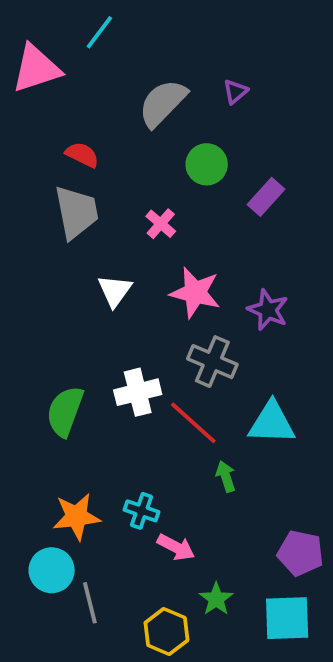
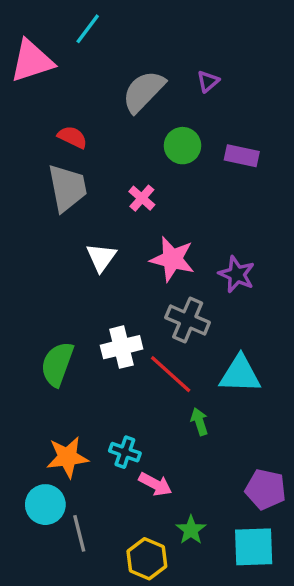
purple rectangle: (266, 197) -> (242, 156), moved, turned 60

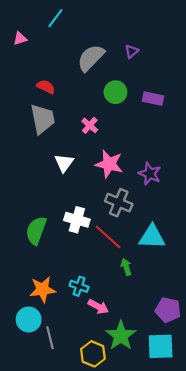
pink triangle: (32, 61) -> (20, 39), size x0.5
white cross: (122, 347) -> (77, 220), turned 30
green star: (191, 530) -> (121, 336), size x1.6

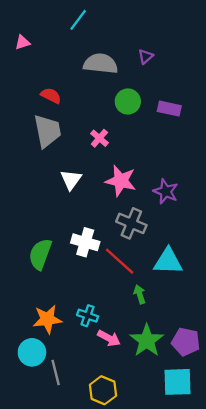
cyan line: (55, 18) -> (78, 20), moved
gray semicircle: (91, 58) -> (101, 64), turned 52
green star: (121, 336) -> (147, 341), moved

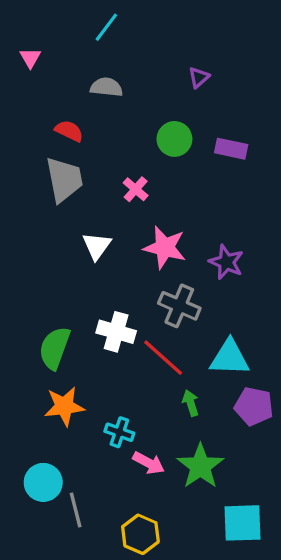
pink triangle: (22, 42) -> (30, 58), turned -42
gray semicircle: (101, 64) -> (106, 87), moved, size x0.7
orange star: (47, 319) -> (64, 406), moved
purple pentagon: (186, 342) -> (254, 406), moved

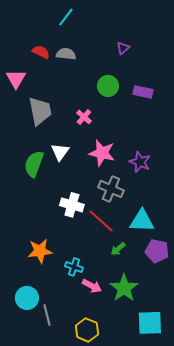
pink triangle: (30, 58) -> (16, 79), moved, size x1.5
red semicircle: (69, 131) -> (41, 52), moved
green semicircle: (55, 348) -> (34, 164), moved
green arrow: (191, 403) -> (118, 249), turned -112

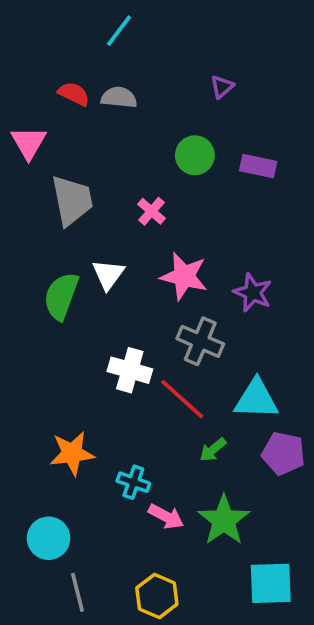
gray line: (47, 315) -> (77, 592), moved

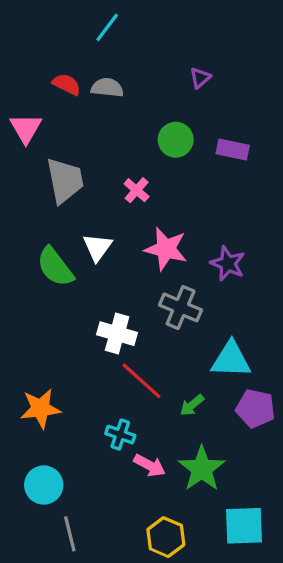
green semicircle: (61, 296) -> (55, 267), turned -57
red line: (182, 399) -> (141, 381), moved
orange star: (72, 453) -> (40, 408), moved
yellow hexagon: (157, 596) -> (166, 537), moved

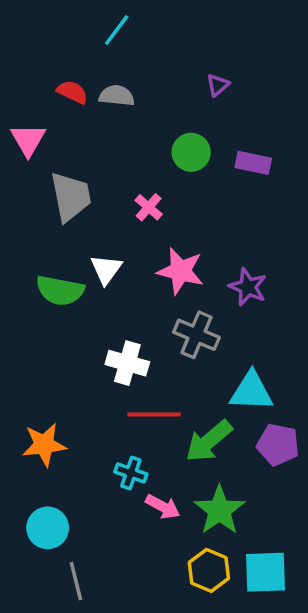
green semicircle: (55, 267) -> (60, 290), turned -42
red line: (141, 381) -> (154, 414), turned -42
green arrow: (192, 405) -> (209, 441), size x1.8
yellow hexagon: (166, 537) -> (209, 570), moved

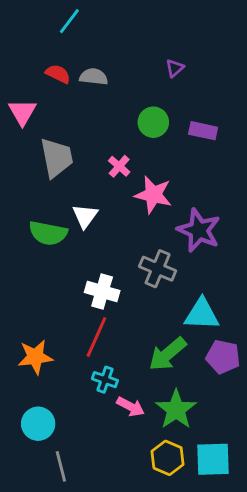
cyan line: (117, 30) -> (69, 21), moved
pink star: (181, 271) -> (153, 195), moved
purple star: (248, 287) -> (199, 230), size x1.4
red line: (154, 414) -> (96, 337), moved, turned -66

